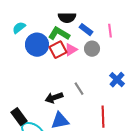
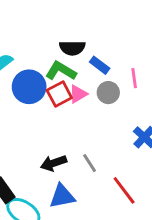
pink line: (110, 31) -> (134, 78), moved
gray line: (79, 89) -> (90, 163), moved
red line: (103, 117) -> (124, 190), turned -35

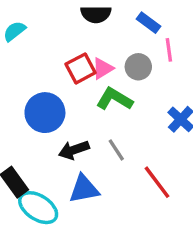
blue rectangle: (100, 65) -> (148, 23), moved
green L-shape: (61, 71) -> (115, 99), moved
blue circle: (29, 87) -> (45, 113), moved

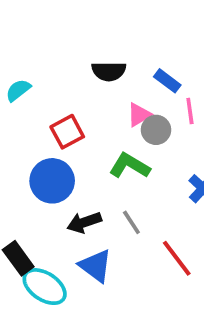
red square: (81, 68) -> (67, 132), moved
pink triangle: (103, 68) -> (139, 115), moved
blue triangle: (84, 189) -> (96, 266), turned 48

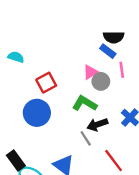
black semicircle: (109, 71) -> (114, 37), moved
cyan semicircle: (18, 90) -> (16, 57), turned 56
black arrow: (84, 222) -> (97, 124), moved

